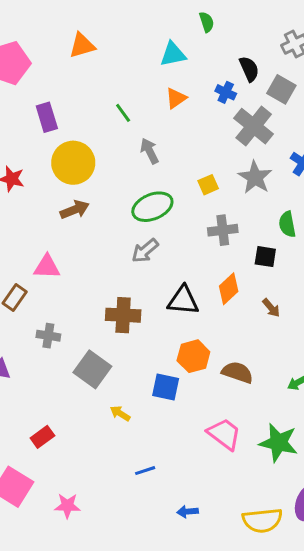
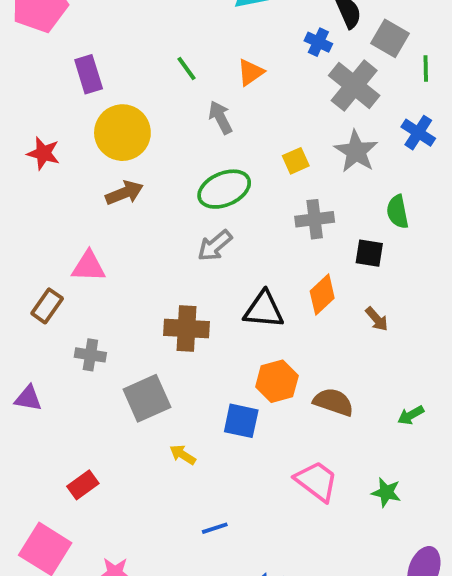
orange triangle: (176, 98) -> (251, 72), moved
gray square: (92, 369) -> (147, 398), turned 30
green star: (278, 443) -> (386, 492), size x0.6

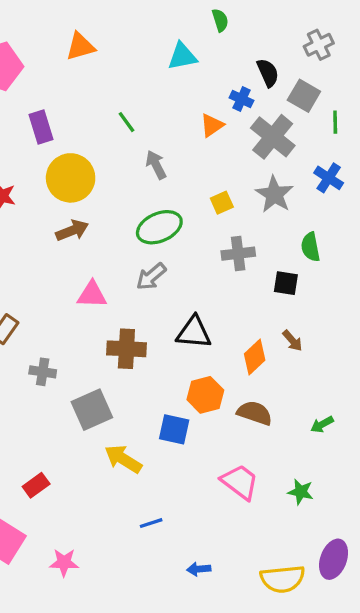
orange triangle: (251, 72) -> (212, 125), moved
pink triangle: (89, 266) -> (92, 295), moved
orange diamond: (322, 295) -> (255, 357), moved
yellow arrow: (183, 455) -> (123, 459), size x1.6

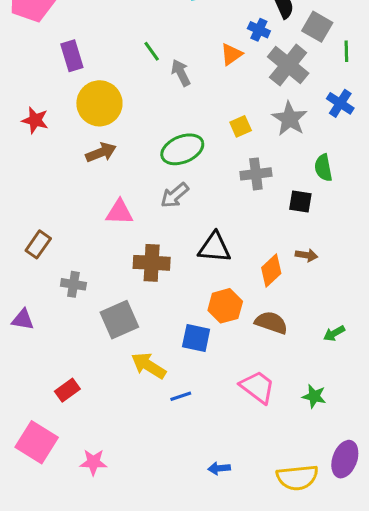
gray arrow: (156, 165) -> (181, 73), moved
brown arrow: (292, 341) -> (306, 255), turned -40
blue line: (151, 523) -> (181, 396), moved

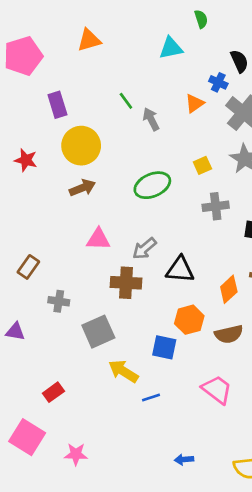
gray arrow: (175, 195) -> (144, 248), moved
brown semicircle: (271, 323) -> (229, 334), turned 148

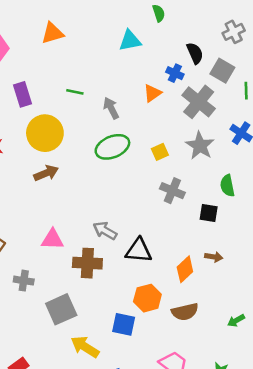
green line: (126, 101) -> (75, 92), moved, turned -42
green ellipse: (152, 185) -> (112, 147), moved
gray cross: (216, 206) -> (172, 191), turned 30
pink triangle: (98, 239) -> (52, 239), moved
gray arrow: (144, 248) -> (105, 231), turned 70

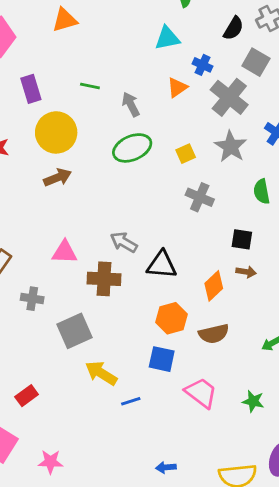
cyan triangle: (130, 41) -> (167, 38), moved
black semicircle: (195, 53) -> (233, 28), moved, turned 55
black square: (209, 213) -> (242, 239), moved
blue square: (124, 324) -> (162, 359), moved

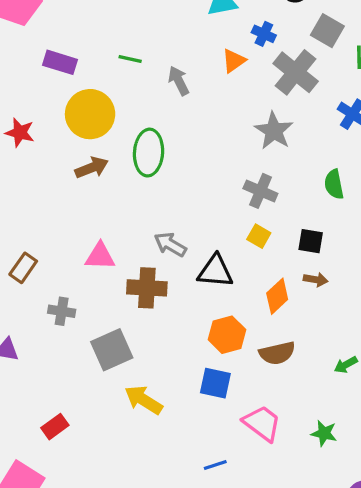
purple rectangle: (31, 89) -> (60, 62), turned -56
gray star: (231, 147) -> (274, 131), moved
green ellipse: (132, 148) -> (149, 153), moved, turned -63
yellow square: (186, 154) -> (259, 236), moved, turned -36
blue line: (131, 401) -> (215, 465), moved

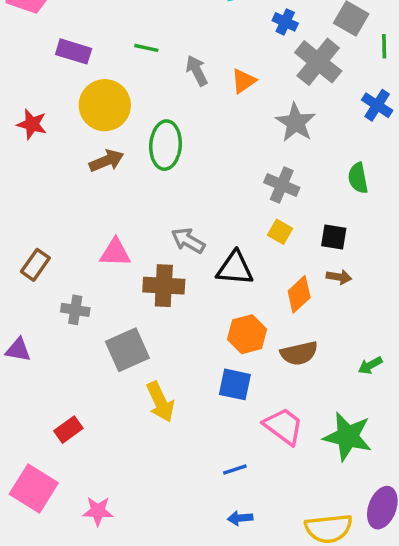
orange triangle: (234, 61) -> (244, 81), moved
yellow arrow: (144, 400) -> (160, 402), turned -147
green star: (324, 433) -> (348, 437), size x1.8

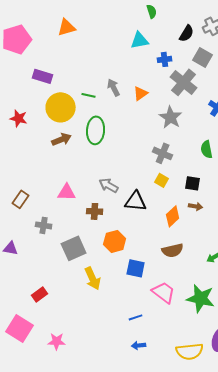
blue cross: (285, 22) -> (165, 59), turned -32
green line: (146, 48) -> (89, 95), moved
brown cross: (164, 286) -> (95, 211), size x0.7
orange hexagon: (247, 334) -> (115, 241), moved

